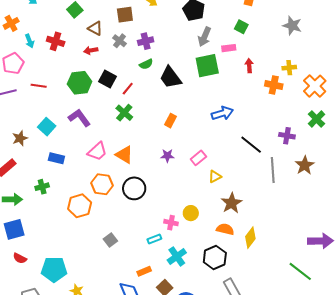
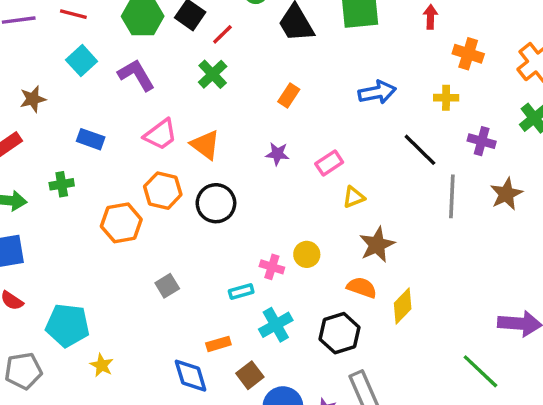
yellow cross: (289, 68) -> (446, 98), moved
cyan square: (47, 127) -> (82, 61), moved

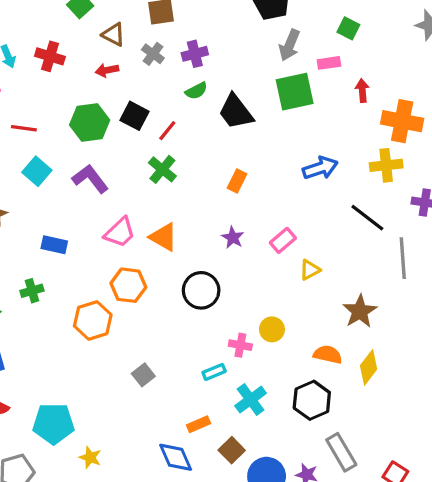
orange cross: (468, 54) -> (402, 121), size x1.4
yellow cross: (446, 98) -> (386, 165), size x1.4
purple star: (277, 154) -> (233, 238), turned 30
black circle: (216, 203) -> (201, 290), moved
brown star: (377, 245) -> (360, 311), moved

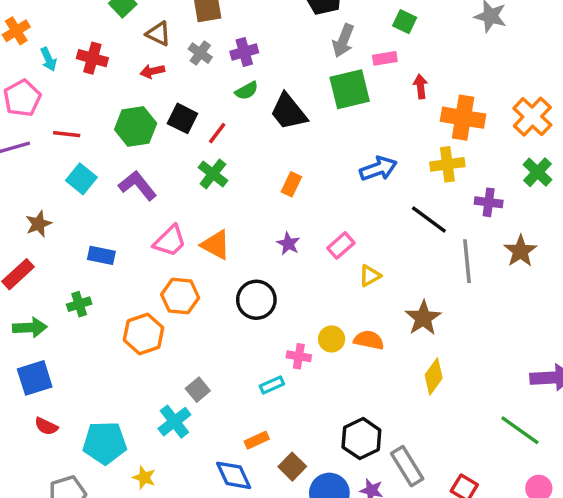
orange semicircle: (328, 355) -> (369, 340), moved
cyan cross: (251, 400) -> (174, 422), moved
black hexagon: (312, 400) -> (361, 439), moved

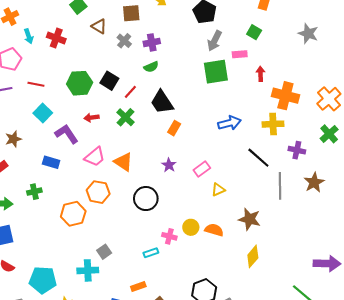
red arrow: (152, 71) -> (91, 117), moved
black trapezoid: (289, 112) -> (162, 102), moved
purple L-shape: (138, 185) -> (67, 134), moved
brown star: (423, 318) -> (249, 219), turned -30
cyan cross: (174, 422) -> (88, 270), turned 30

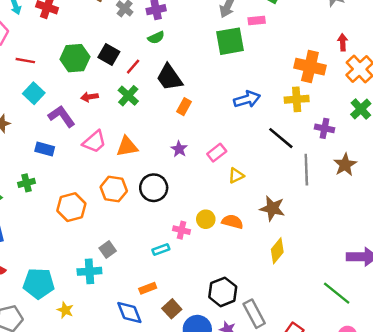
red arrow: (260, 74) -> (343, 42), moved
orange triangle: (123, 162) -> (127, 147), turned -42
orange hexagon: (98, 192) -> (114, 189), moved

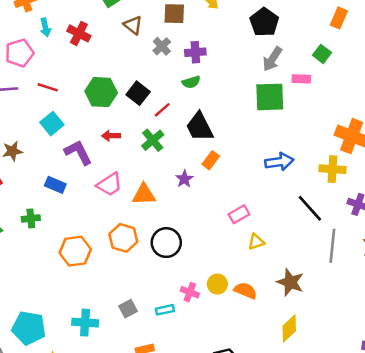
purple star: (179, 149) -> (184, 179), moved
gray square: (108, 250) -> (128, 309), moved

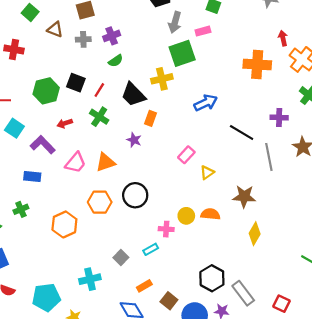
gray cross: (162, 46) -> (83, 39), turned -32
yellow cross: (332, 169) -> (162, 79), moved

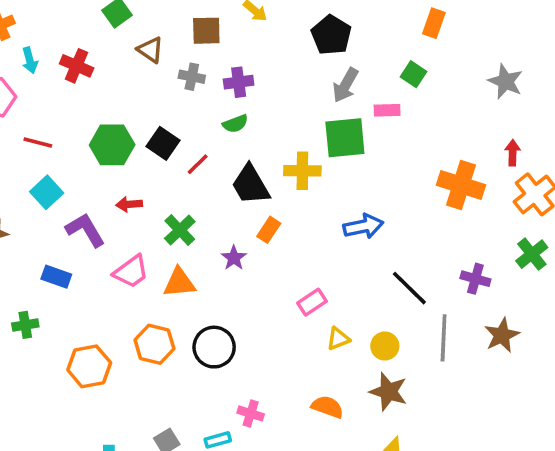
green cross: (99, 117) -> (180, 230), moved
yellow circle: (186, 216) -> (385, 346), moved

